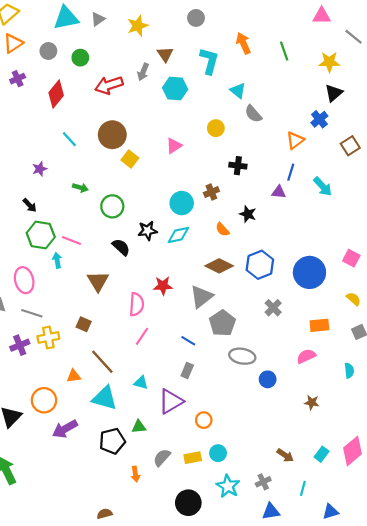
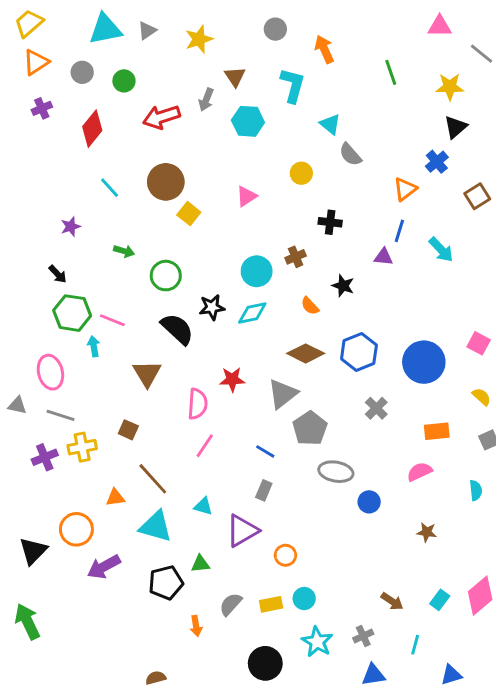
orange arrow: (243, 43) -> (324, 49), moved
black semicircle: (121, 247) -> (177, 329), size x1.4

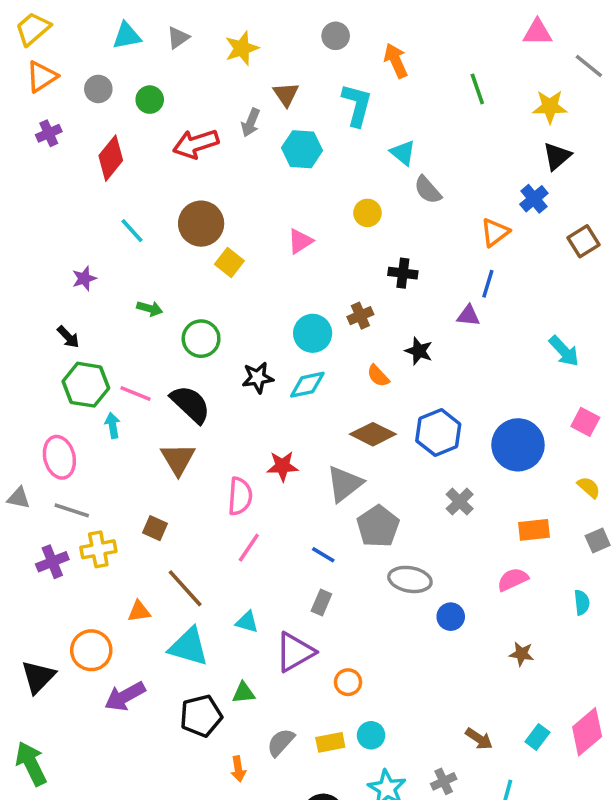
cyan triangle: (105, 29) -> (127, 36), size x0.7
cyan arrow: (441, 250) -> (564, 351), moved
black semicircle: (177, 329) -> (190, 404), moved

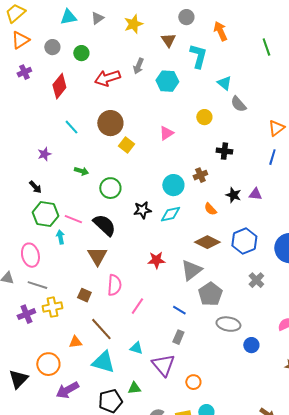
brown triangle: (286, 94) -> (168, 40), moved
purple triangle: (468, 316) -> (255, 194), moved
pink semicircle: (240, 496) -> (114, 285), moved
purple triangle: (295, 652) -> (163, 365), turned -40

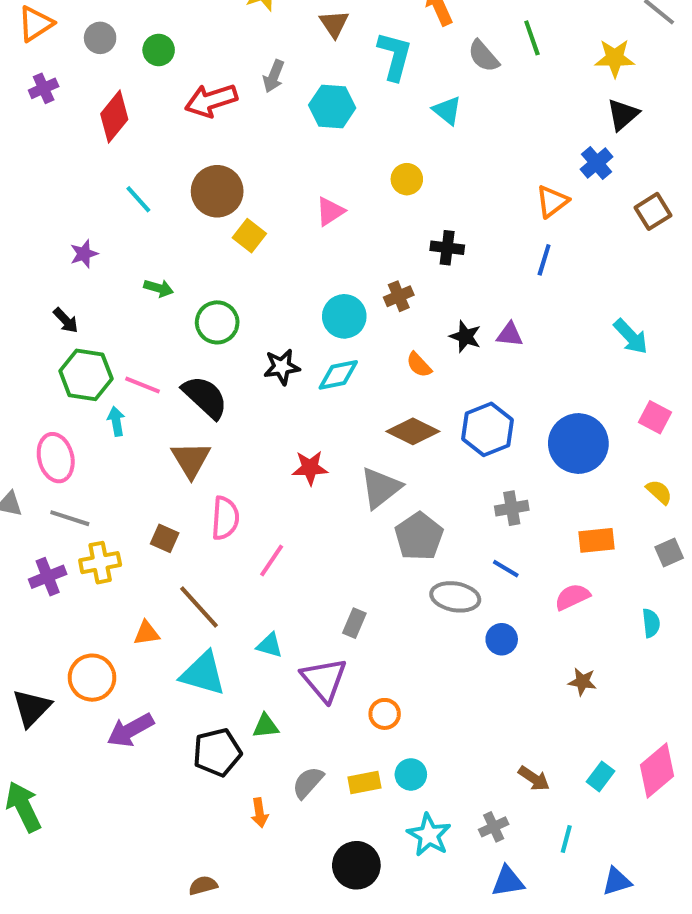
gray semicircle: (238, 104) -> (484, 56), moved
gray cross: (256, 280) -> (512, 508), turned 35
blue line: (179, 310) -> (506, 569), moved

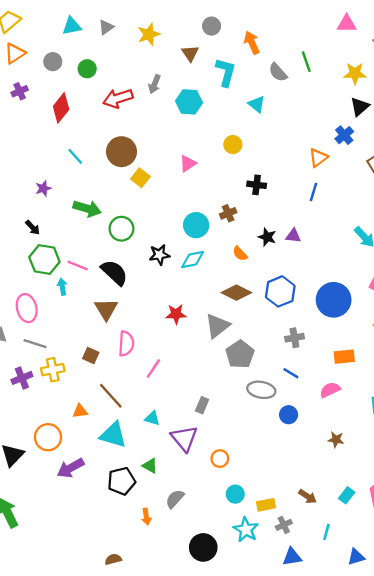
green arrow: (159, 288) -> (87, 209), size x1.6
green triangle: (266, 726) -> (150, 466), turned 35
yellow rectangle: (364, 783) -> (266, 505), moved

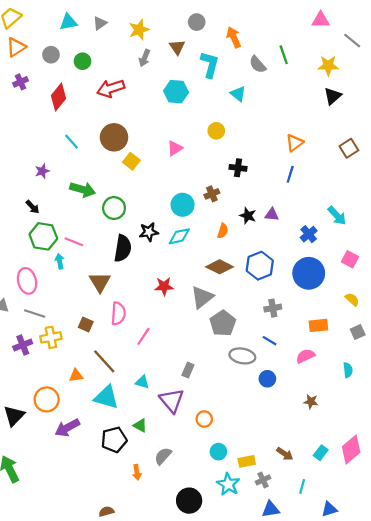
gray arrow: (155, 84) -> (144, 58), moved
blue cross: (344, 135) -> (309, 234), moved
orange semicircle: (240, 254) -> (223, 231), turned -120
black semicircle: (114, 273) -> (123, 248), moved, turned 56

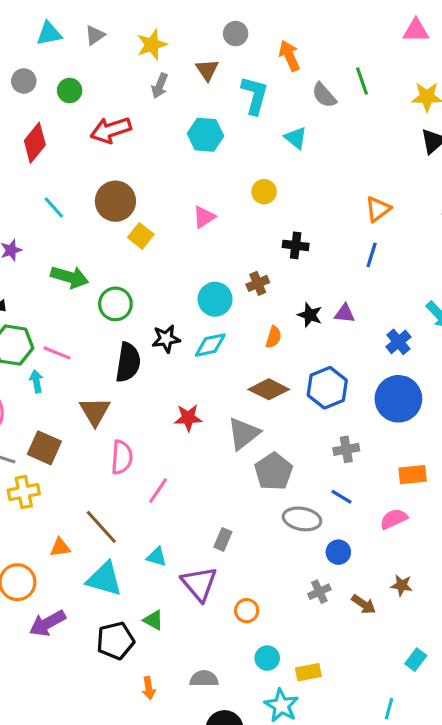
brown square: (86, 324) -> (44, 448), moved, size x1.5
brown arrow: (285, 454) -> (364, 604), moved
gray semicircle: (163, 456) -> (204, 679), moved, turned 48
gray cross: (263, 480) -> (319, 592), moved

